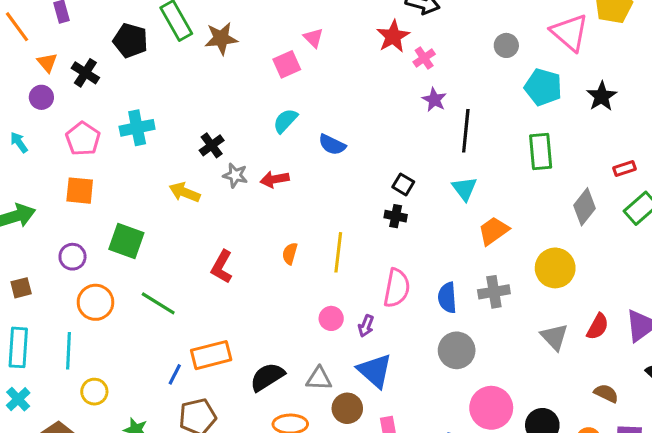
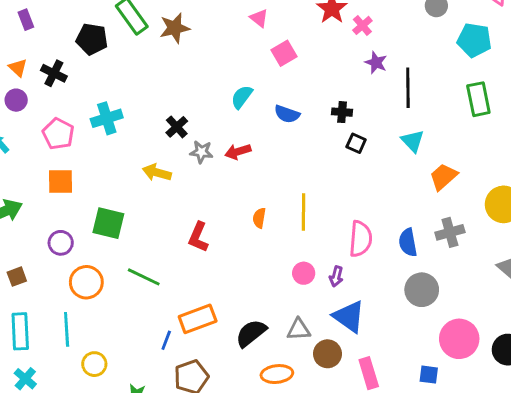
pink square: (287, 64) -> (284, 53), moved
black cross: (396, 216) -> (342, 112), moved

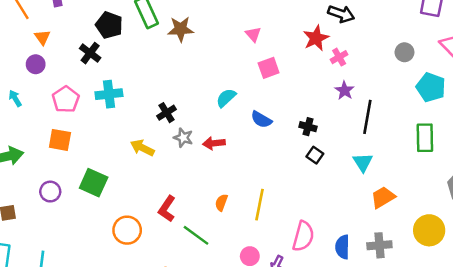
black cross: (54, 73) -> (90, 53), moved
green line: (144, 277) -> (196, 235), moved
orange circle: (86, 282) -> (127, 230), moved

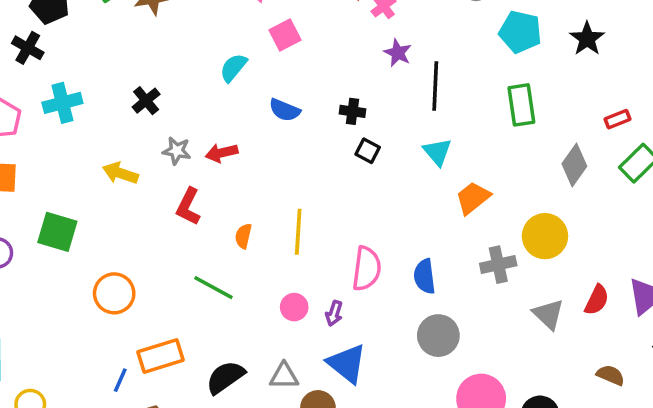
cyan semicircle: (226, 98) -> (233, 68), moved
black cross: (167, 113) -> (146, 101), moved
red L-shape: (167, 209) -> (188, 207), moved
gray cross: (379, 245) -> (498, 265), moved

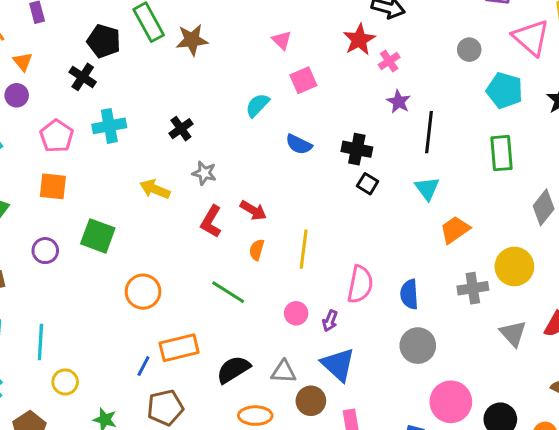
black cross: (353, 111) -> (357, 149), size x1.4
red arrow: (222, 153) -> (253, 210), moved, turned -140

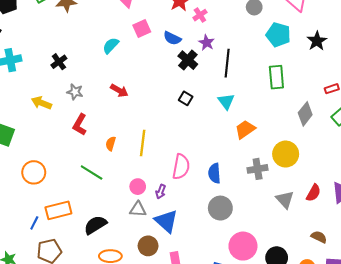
blue semicircle: (299, 144) -> (172, 38), moved
black cross: (357, 149) -> (188, 60), moved, turned 30
red arrow: (253, 210) -> (119, 91), moved
gray triangle: (284, 372) -> (138, 209), moved

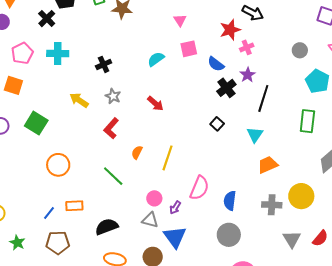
orange rectangle: (58, 210) -> (74, 206), size x0.7

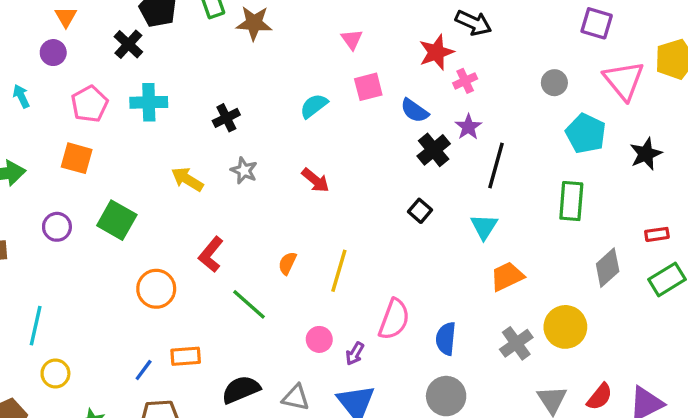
red L-shape: (111, 128) -> (211, 254), moved
gray cross: (272, 205) -> (516, 343), turned -36
gray triangle: (150, 220) -> (296, 397), moved

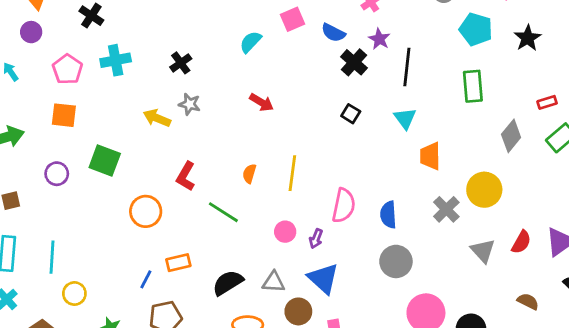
gray star: (244, 170) -> (190, 104), moved
orange trapezoid: (507, 276) -> (430, 156), turned -56

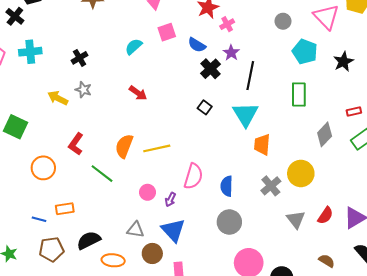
cyan triangle: (405, 118) -> (245, 114), size x1.5
yellow line: (292, 173) -> (157, 148), turned 65
orange semicircle: (249, 174) -> (124, 146), size x1.6
blue line: (146, 279) -> (39, 219), turned 72
black semicircle: (228, 283) -> (89, 240), moved

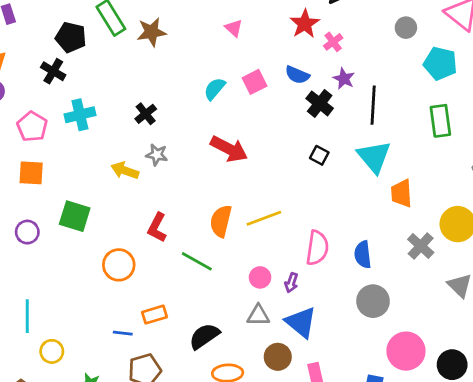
pink square: (167, 32) -> (255, 82), moved
red arrow: (138, 93) -> (229, 149), size x1.5
gray triangle: (135, 230) -> (258, 315), moved
black semicircle: (89, 240) -> (204, 336), moved

